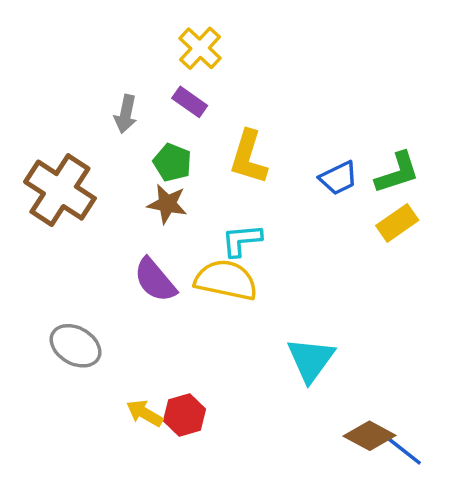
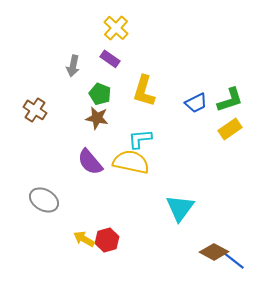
brown cross: (60, 190) -> (35, 110), size x0.6

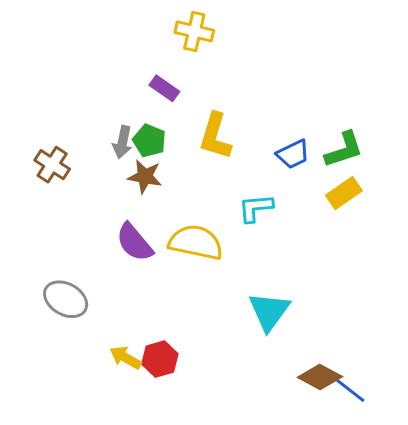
yellow cross: (116, 28) -> (194, 31), moved, turned -30
gray arrow: (73, 66) -> (122, 142), moved
cyan L-shape: (140, 139) -> (256, 208), moved

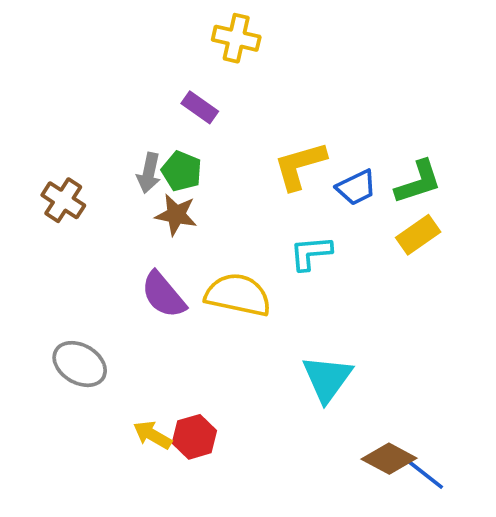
yellow L-shape: (215, 136) -> (300, 166), moved, turned 57

